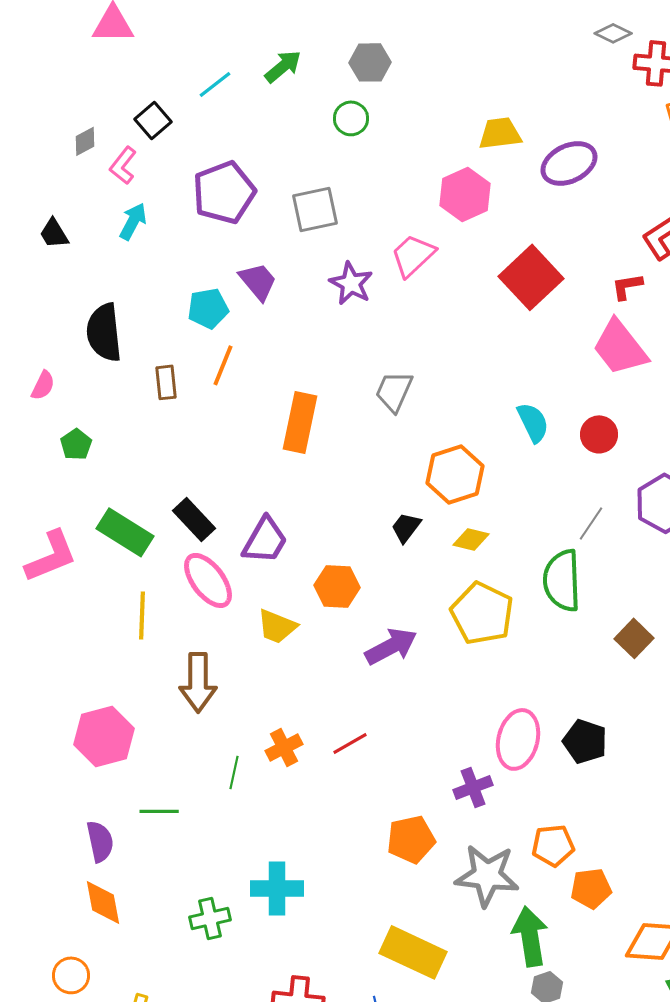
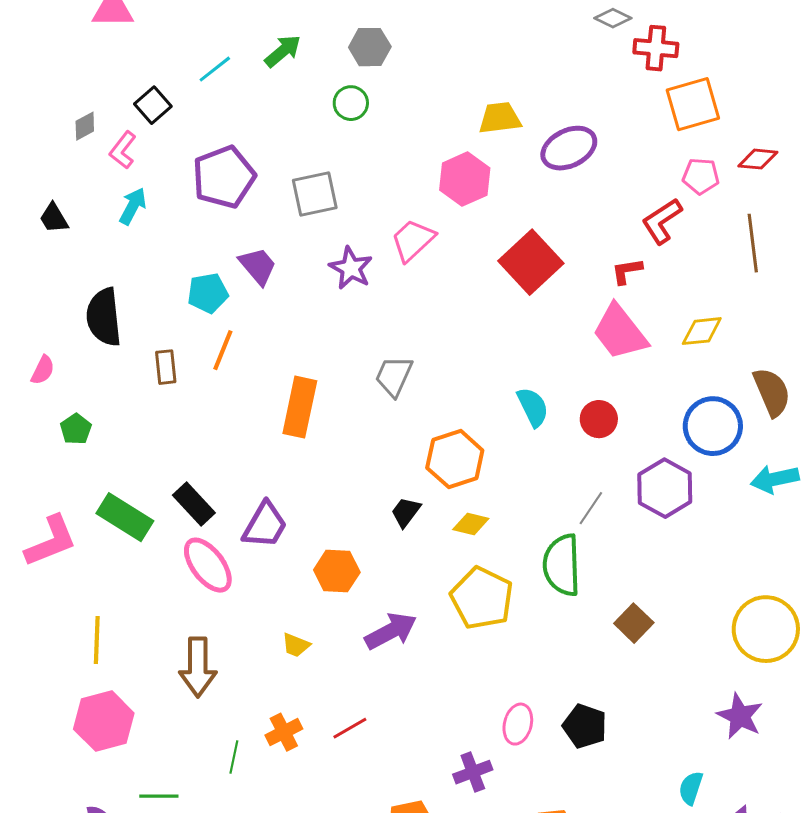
yellow line: (142, 615) -> (97, 640), moved
yellow trapezoid: (277, 626) -> (296, 645), moved, size x0.7
pink ellipse: (518, 739) -> (518, 724), size x0.7

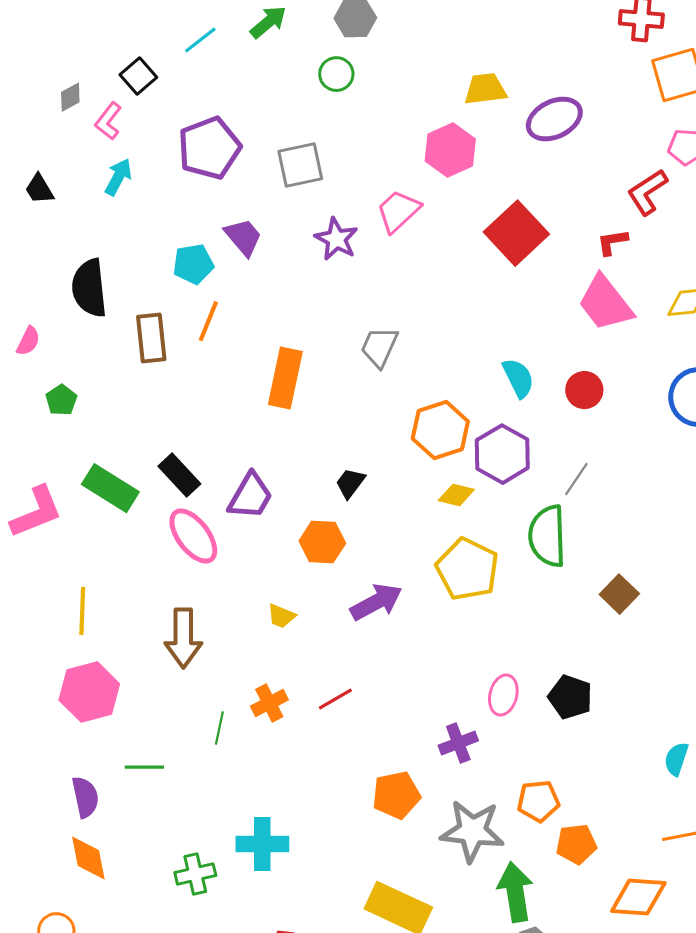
brown rectangle: (166, 367) -> (151, 338), size x1.4
purple hexagon: (665, 488) -> (502, 454), moved
black trapezoid: (406, 512) -> (350, 483), moved

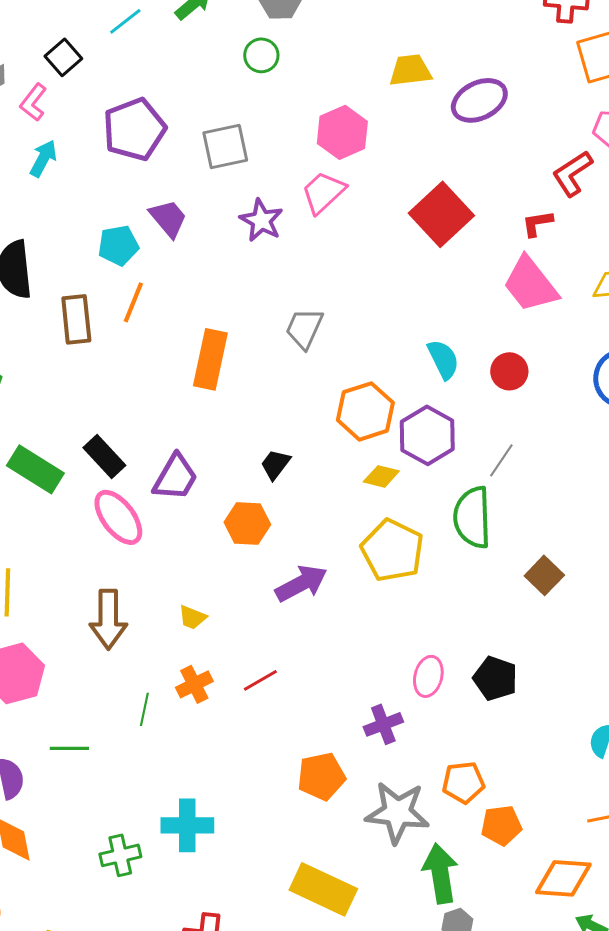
pink hexagon: (450, 150) -> (342, 132), moved
yellow trapezoid: (281, 616) -> (192, 617), moved

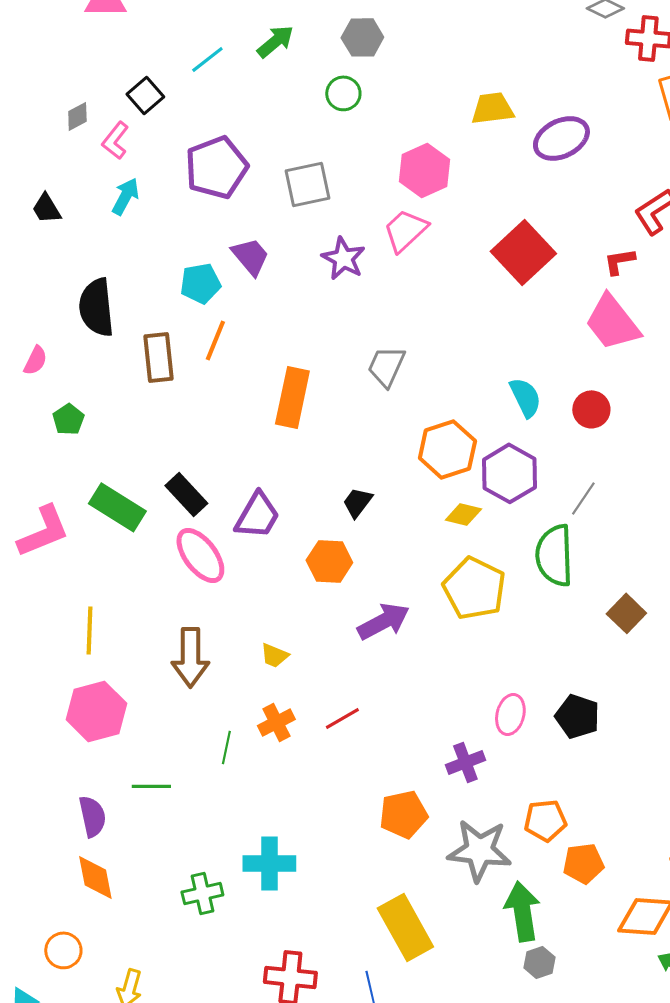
yellow rectangle: (323, 889) -> (405, 927), turned 36

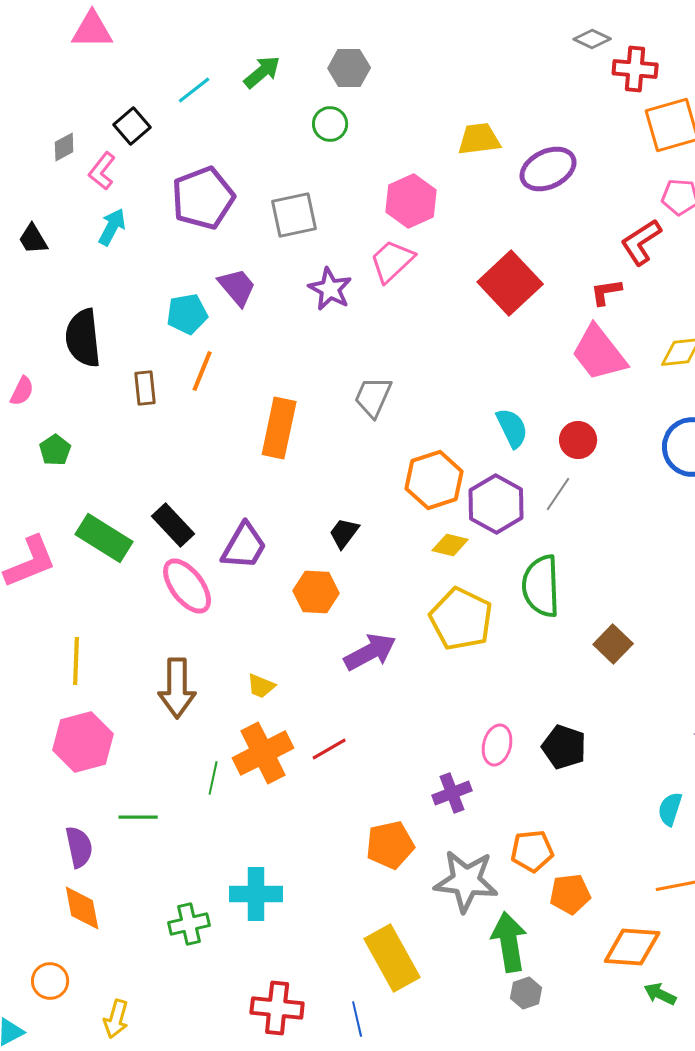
brown rectangle: (158, 357) -> (145, 388), size x0.7
gray line: (583, 498) -> (558, 494), moved
orange cross: (276, 722) -> (263, 753), size x1.6

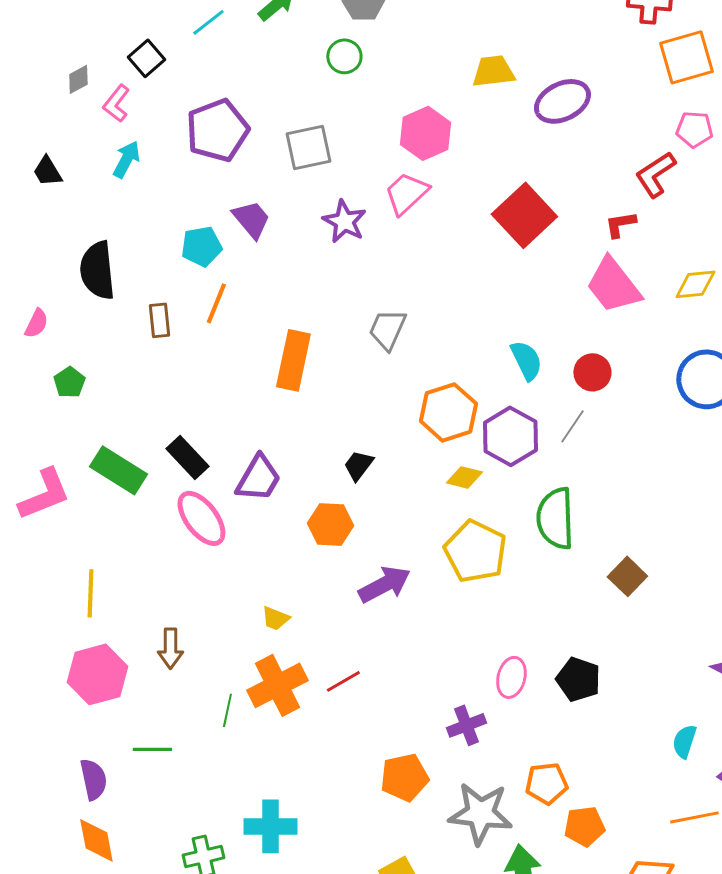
brown arrow: (177, 688) -> (170, 648), moved, size x0.7

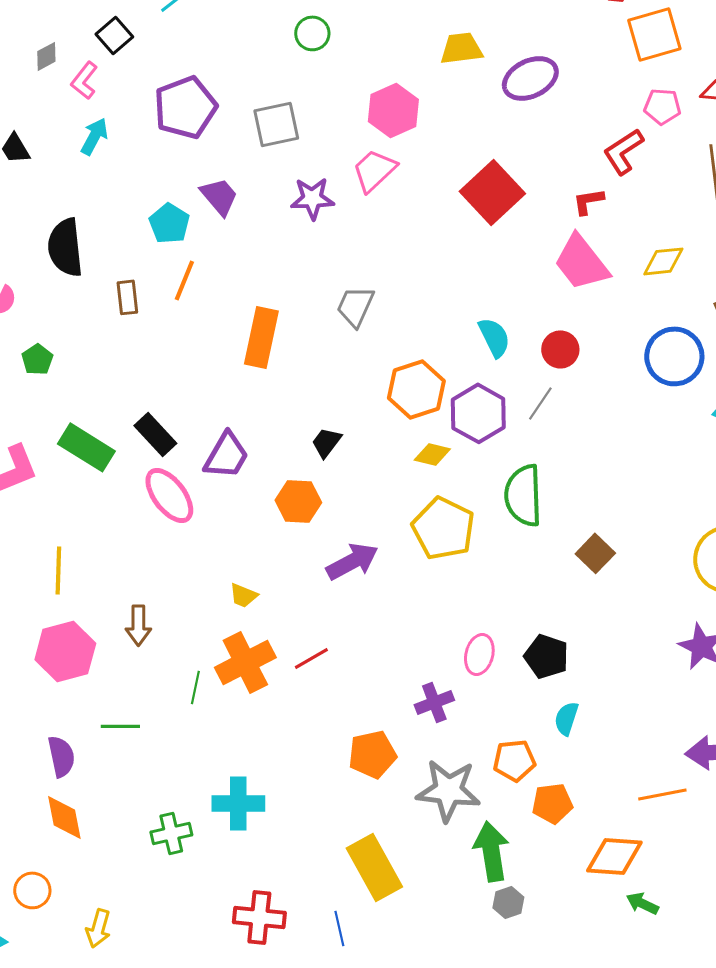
purple star: (344, 221) -> (312, 198), turned -30
cyan pentagon: (201, 246) -> (169, 223), turned -30
cyan semicircle: (684, 741) -> (566, 718), moved

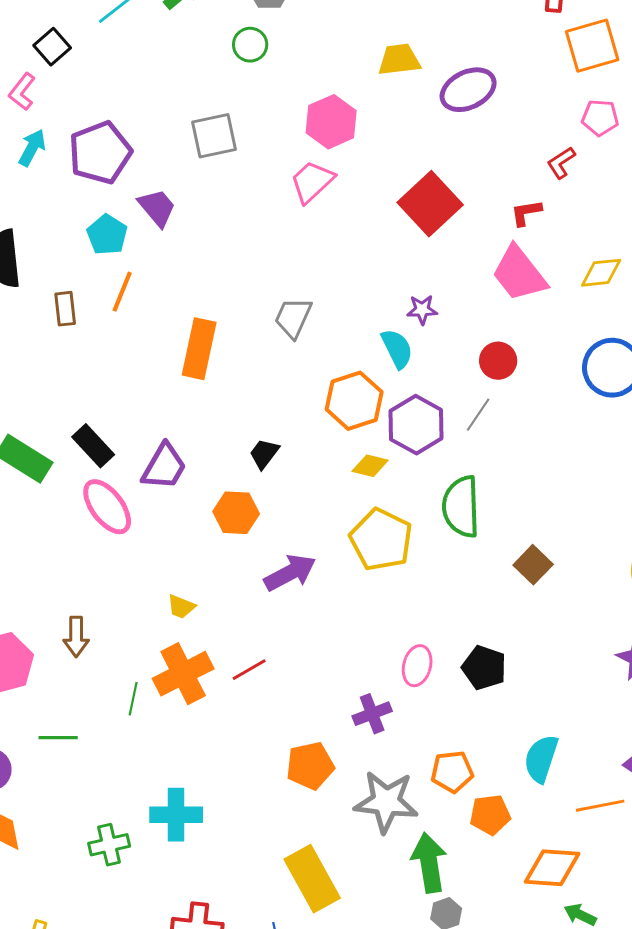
purple pentagon: (185, 107) -> (100, 153), moved
red L-shape: (623, 151) -> (561, 163), size x0.7
purple star: (312, 198) -> (422, 310), moved, size x0.7
cyan semicircle: (494, 337) -> (397, 349), moved
cyan semicircle: (566, 718) -> (541, 759), moved, size x1.4

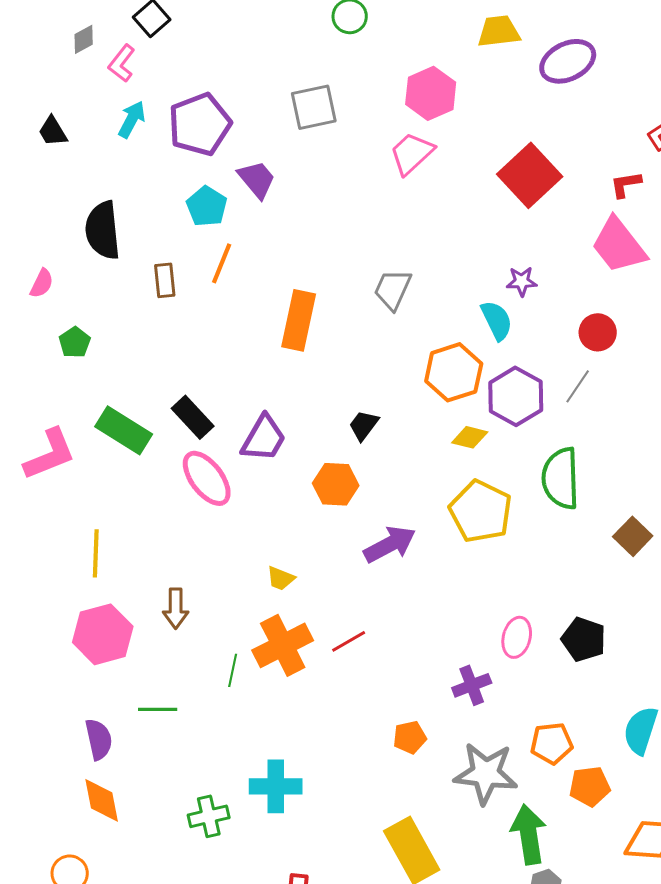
orange pentagon: (310, 766) -> (410, 737), size x0.7

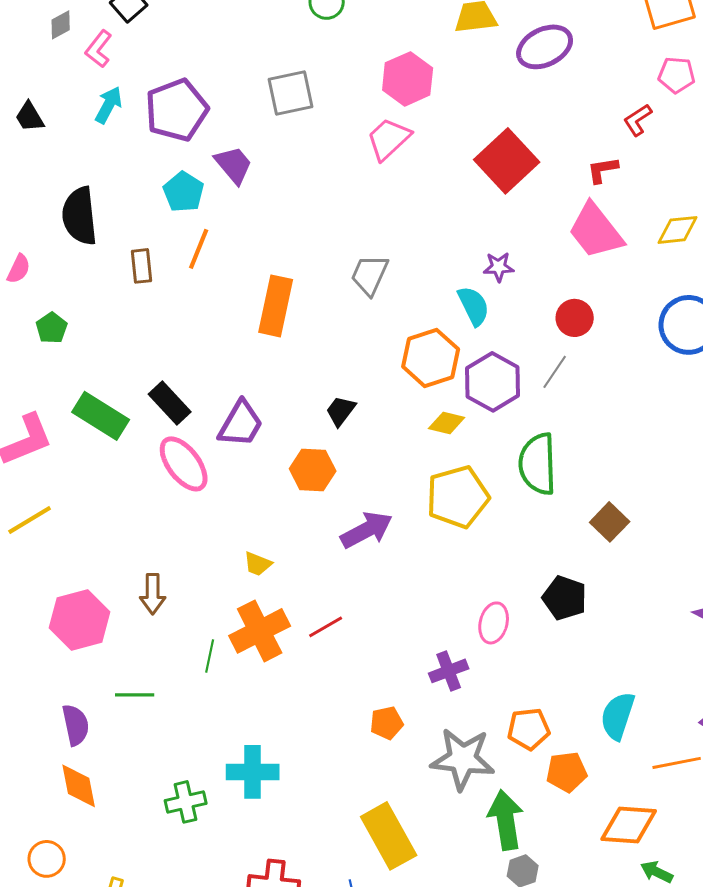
yellow pentagon: (481, 511) -> (458, 497), turned 30
yellow line: (96, 553) -> (30, 520), moved, turned 57
black pentagon: (584, 639) -> (565, 598), moved

